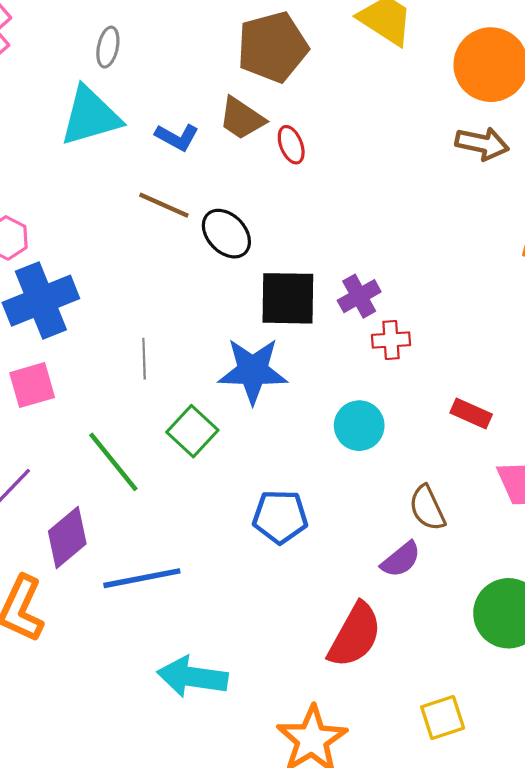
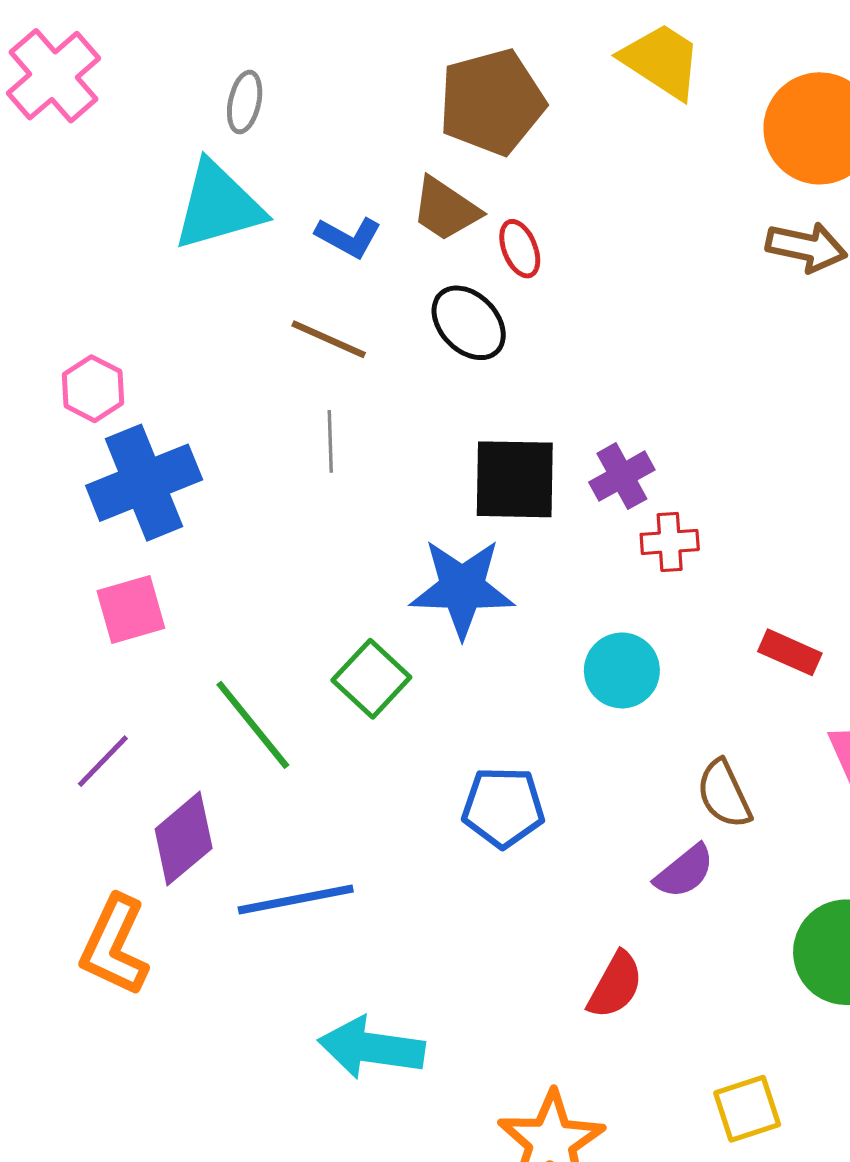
black ellipse: (226, 234) -> (469, 323), moved
gray line: (144, 359) -> (330, 441), moved
red semicircle: (355, 635) -> (615, 985), size x0.7

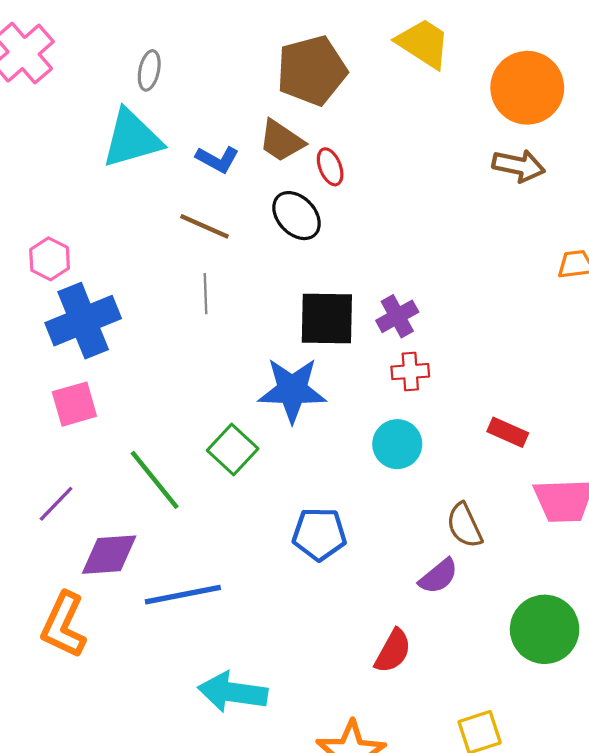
red cross: (670, 542) -> (410, 372), moved
purple diamond: (184, 839) -> (109, 555), turned 36

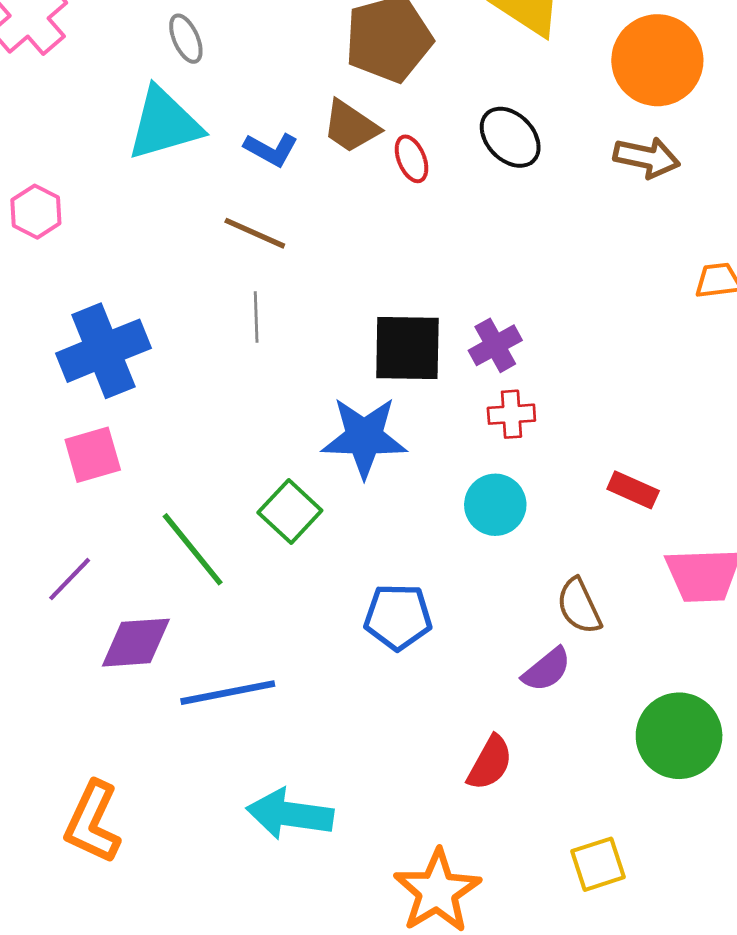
gray ellipse: (149, 70) -> (186, 39), turned -36
black ellipse: (297, 216) -> (510, 137), moved
pink hexagon: (50, 259) -> (36, 212), moved
orange L-shape: (64, 625) -> (93, 822), moved

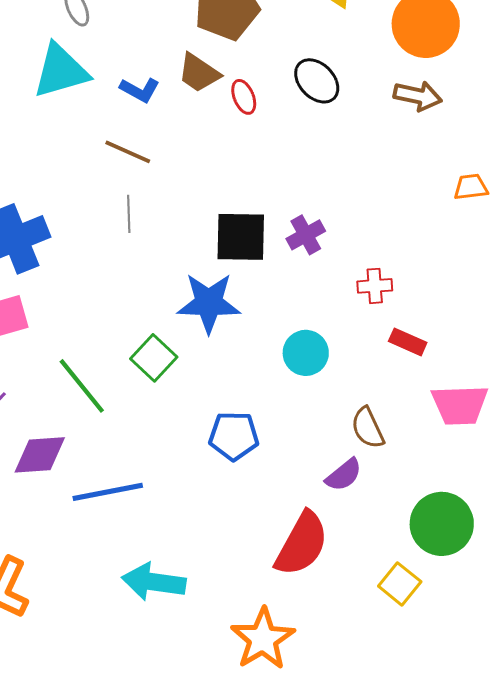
red cross: (511, 414) -> (375, 286), moved
red semicircle: (490, 763) -> (302, 544), size x1.6
yellow square: (598, 864) -> (400, 584), moved, turned -33

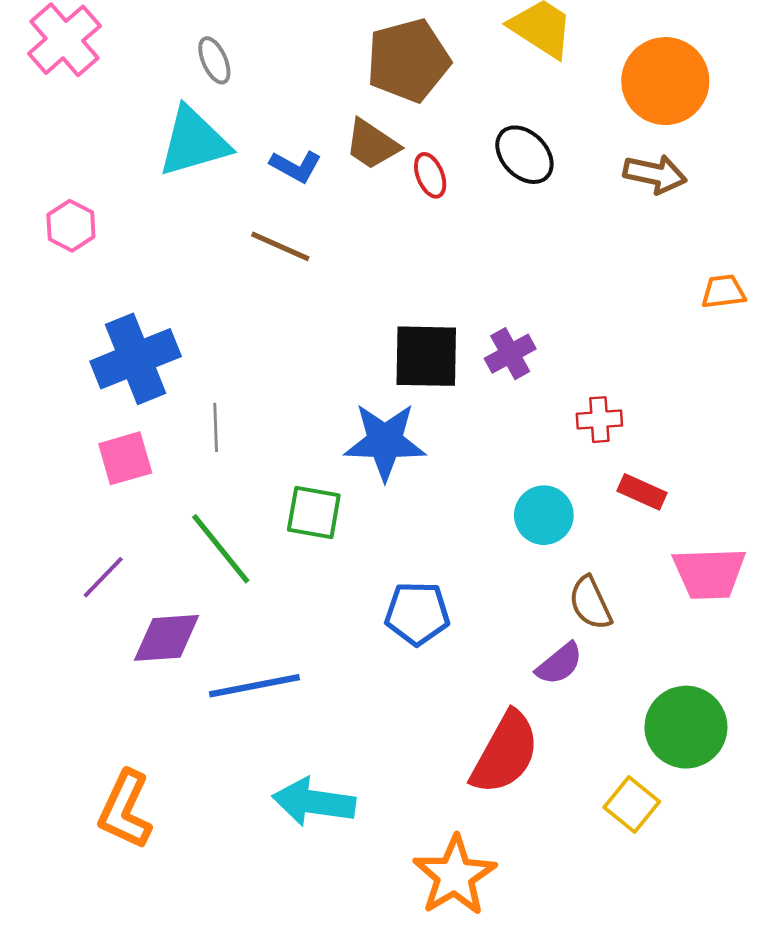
gray line: (129, 214) -> (216, 427), moved
cyan circle: (306, 353) -> (544, 515), moved
green square: (154, 358) -> (314, 513), turned -33

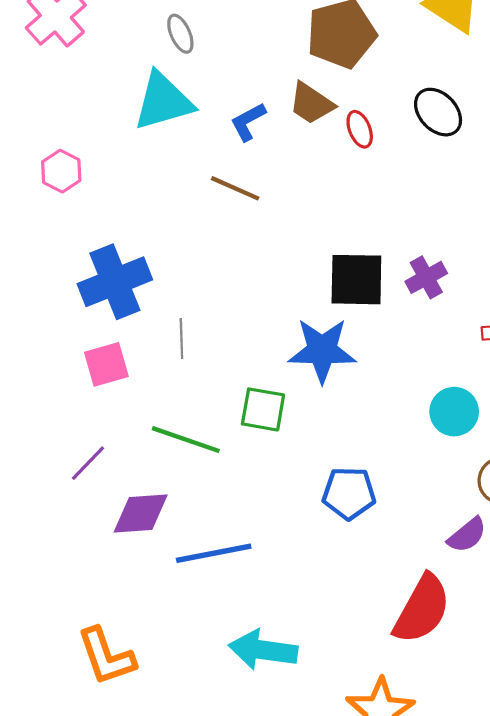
blue L-shape: (296, 166) -> (248, 122), turned 123
green line: (221, 549) -> (186, 440), turned -32
orange L-shape: (125, 810) -> (106, 656), turned -44

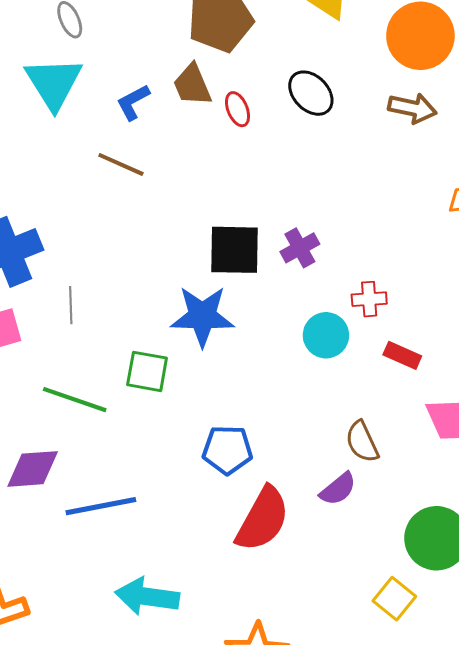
cyan triangle: (163, 101) -> (54, 83), turned -46
brown trapezoid: (311, 103) -> (192, 85), turned 33
cyan circle: (454, 412) -> (326, 335), moved
red semicircle: (422, 609) -> (263, 519), moved

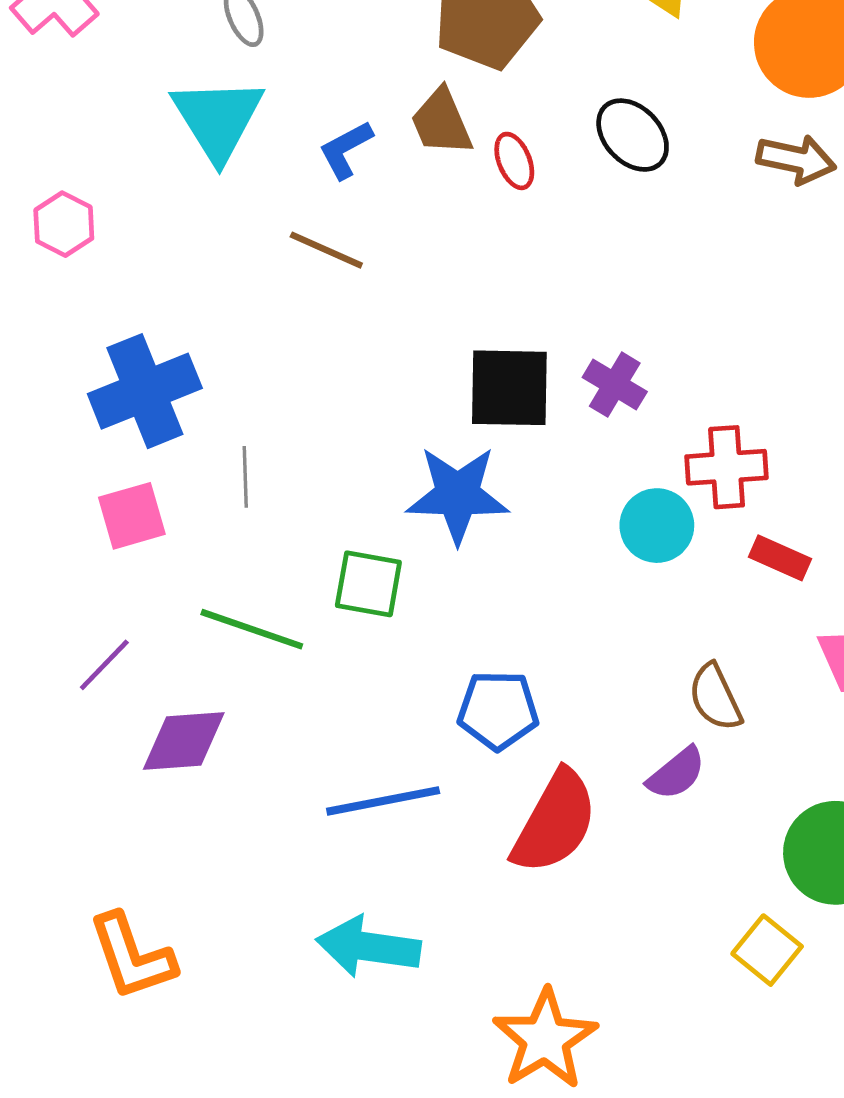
purple cross: (300, 248) -> (615, 385), turned -30
red cross: (369, 299) -> (727, 467), size x1.4
blue line: (101, 506) -> (383, 801), moved

